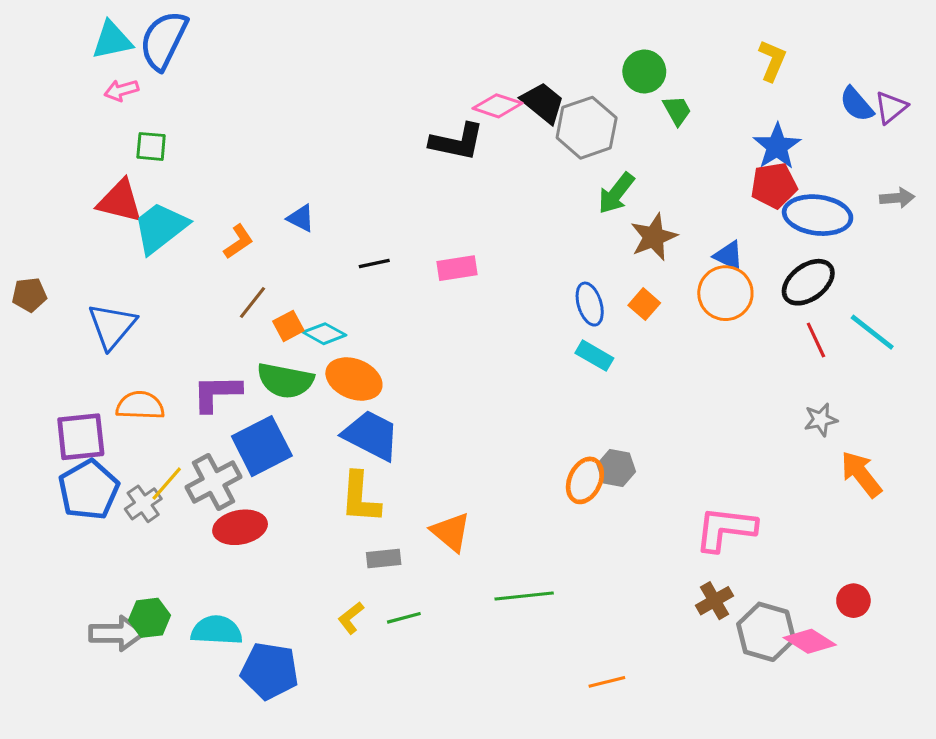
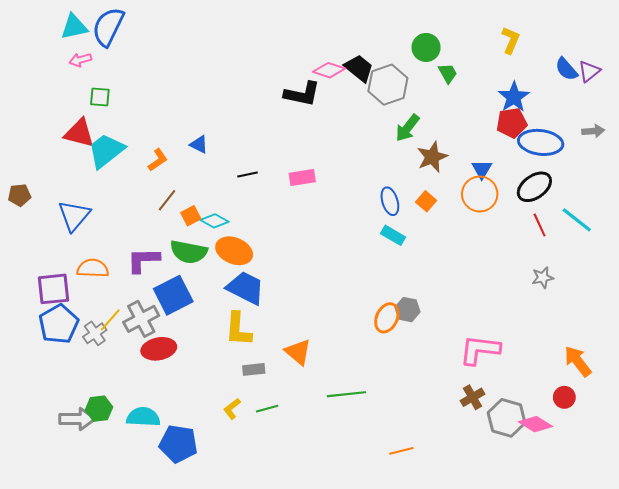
blue triangle: (729, 256) -> (482, 169), turned 35
orange arrow: (861, 474) -> (578, 361), moved

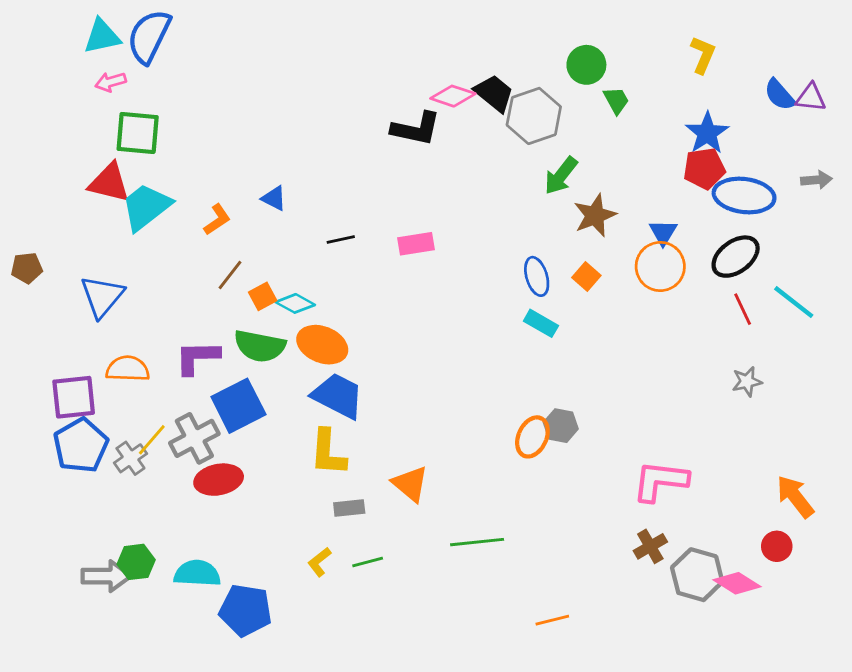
purple triangle: (589, 71) -> (811, 98), turned 45
green square: (100, 97) -> (138, 133), size x1.6

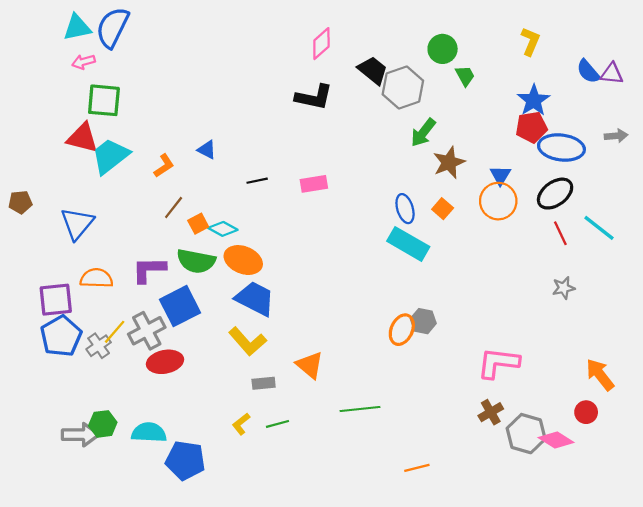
pink diamond: (453, 96) -> (321, 44), moved, turned -60
cyan rectangle: (541, 323) -> (408, 244), size x1.6
yellow L-shape: (328, 453) -> (248, 341), turned -45

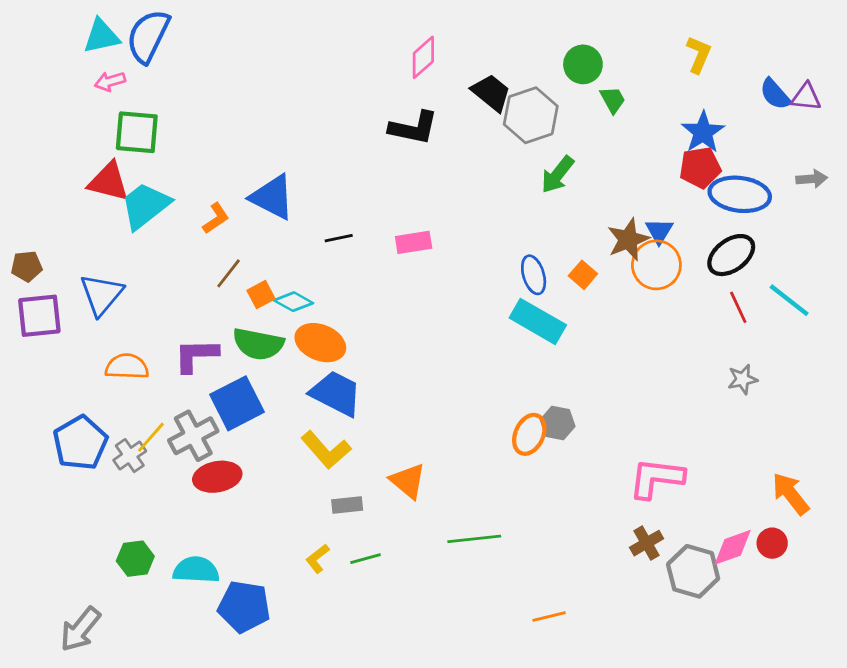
blue triangle: (207, 150) -> (272, 197), size x1.8
brown star: (449, 163) -> (628, 240), moved
purple square: (56, 300) -> (39, 316), moved
gray arrow: (80, 435) -> (80, 629), moved, turned 129
pink diamond: (556, 440) -> (733, 547), moved, turned -52

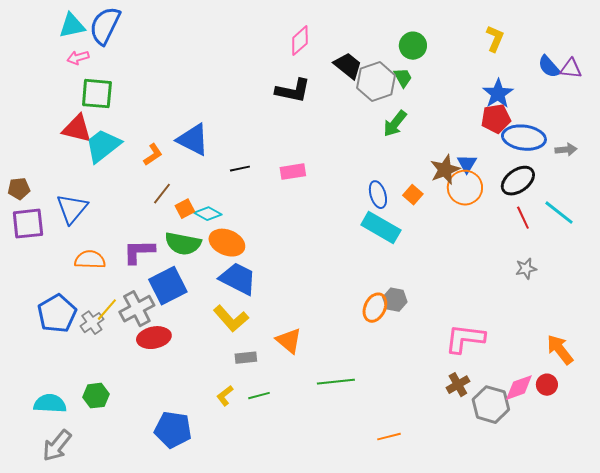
green trapezoid: (613, 100) -> (403, 78), moved
gray arrow: (812, 179) -> (566, 150), moved
cyan semicircle: (196, 570) -> (50, 404), moved

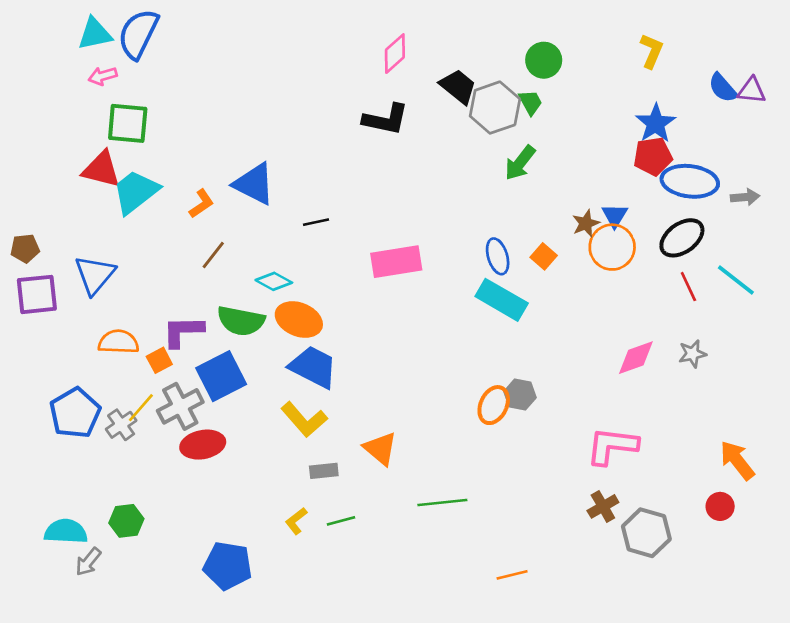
brown star: (445, 170) -> (586, 223), size x0.7
pink rectangle: (293, 172) -> (396, 262), moved, size x1.5
orange square: (185, 209) -> (159, 360), moved
pink diamond: (519, 388) -> (636, 358), moved
gray arrow: (57, 446) -> (88, 562), moved, size x0.7

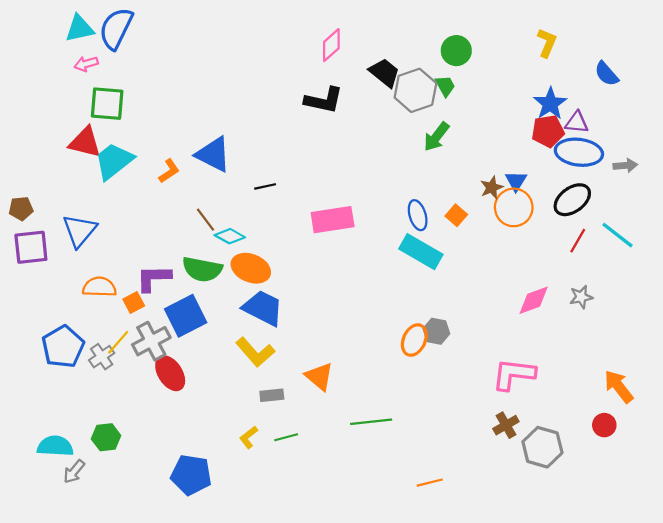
purple triangle: (752, 90) -> (577, 122), moved
brown line: (213, 255) -> (205, 220), moved, turned -75
red line: (688, 287) -> (578, 241), turned 55
red ellipse: (203, 445) -> (170, 373), turned 68

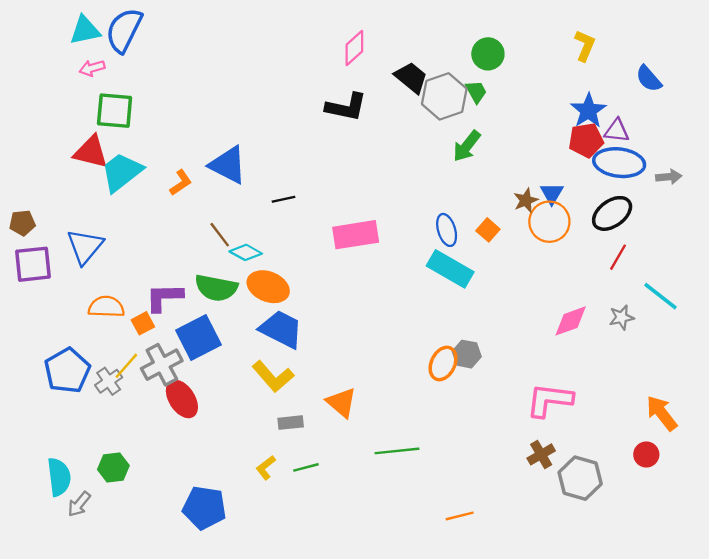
cyan line: (618, 235) -> (660, 296), moved
cyan semicircle: (55, 446) -> (59, 477), turned 80

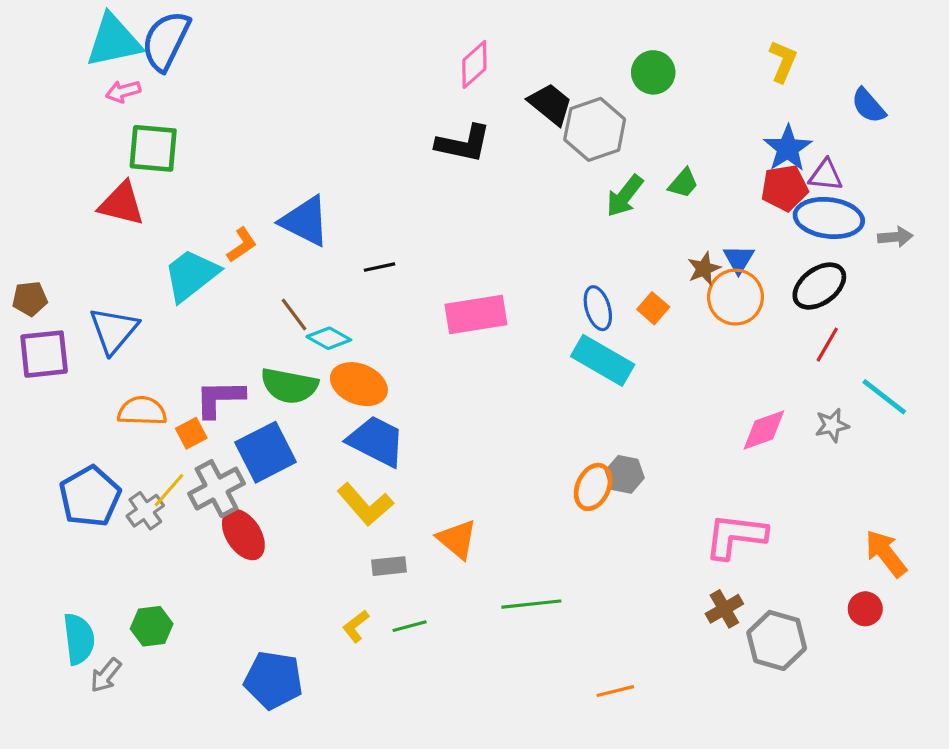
cyan triangle: (85, 30) -> (114, 41), size x1.4
green trapezoid: (476, 92) -> (683, 183), moved, turned 70
cyan trapezoid: (122, 172) -> (191, 275), moved

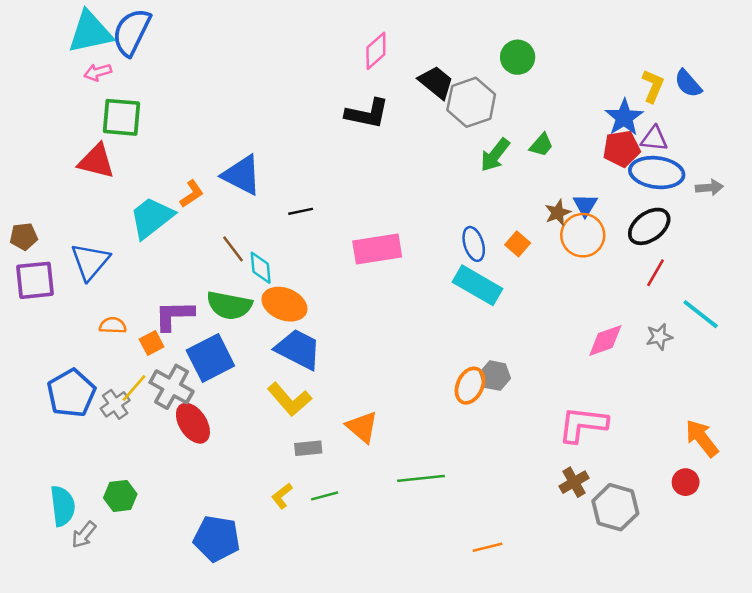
yellow L-shape: (783, 61) -> (653, 86), moved
cyan diamond: (329, 338) -> (261, 268), turned 56
orange semicircle: (142, 411) -> (113, 325), size x0.7
gray cross: (216, 489) -> (172, 387), turned -33

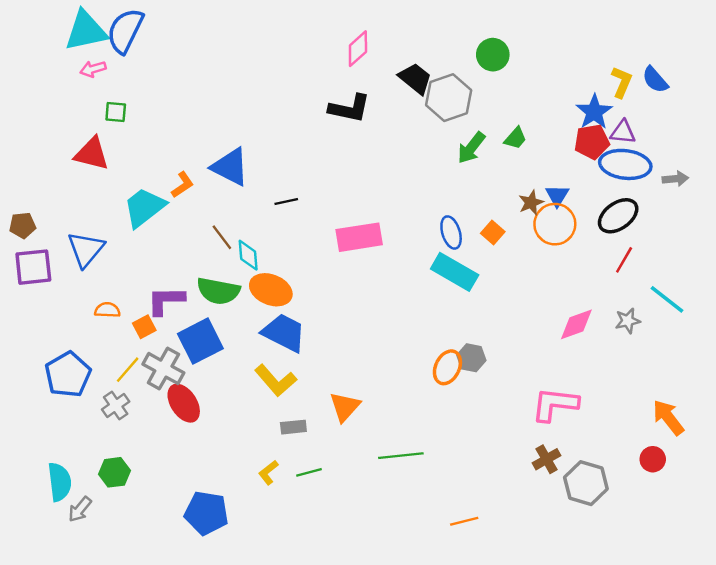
green square: (121, 117) -> (116, 112), size x0.6
gray cross: (115, 404) -> (116, 406), moved
orange triangle: (362, 427) -> (345, 407), turned 32

